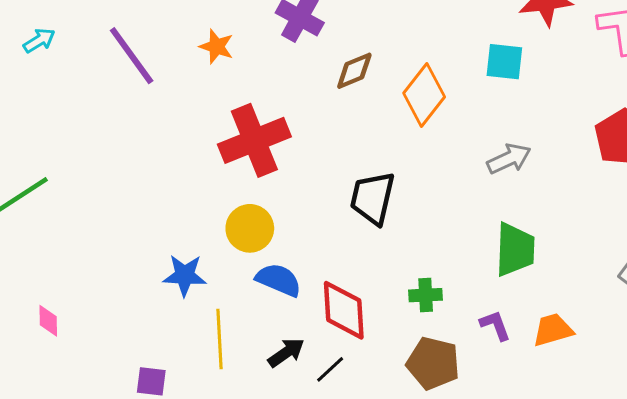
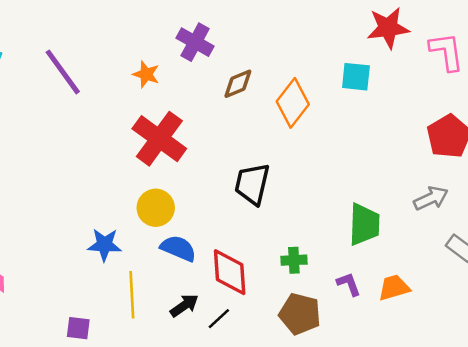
orange star: (216, 47) -> (146, 74), moved
red cross: (254, 140) -> (159, 139), turned -32
gray arrow: (509, 159) -> (431, 198), moved

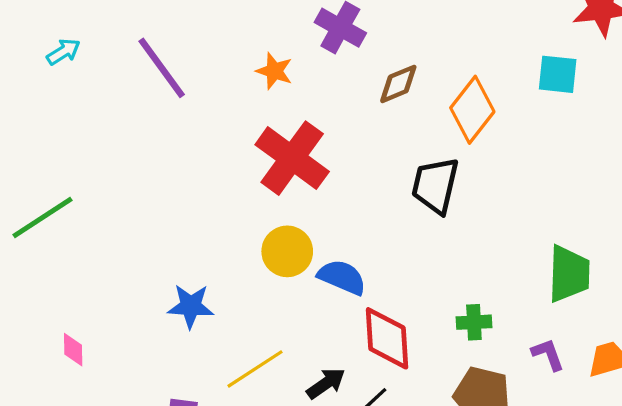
black trapezoid: (252, 184) -> (435, 185), moved
blue star: (104, 245) -> (191, 306), moved
blue semicircle: (178, 248) -> (342, 277), moved
yellow line: (132, 295) -> (255, 369), turned 60

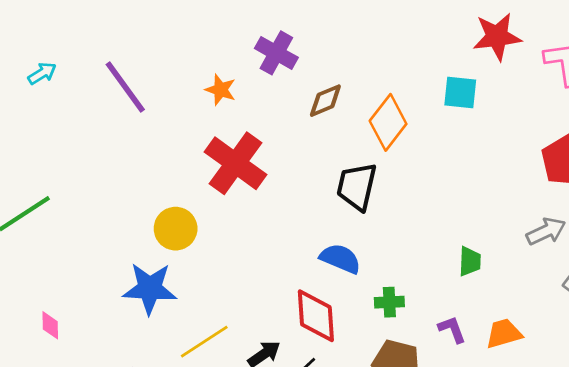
yellow circle: (287, 251) -> (176, 229), moved
green trapezoid: (569, 274) -> (470, 261), size x0.6
blue semicircle: (342, 277) -> (340, 259), moved
blue star: (191, 306) -> (150, 289), size x1.4

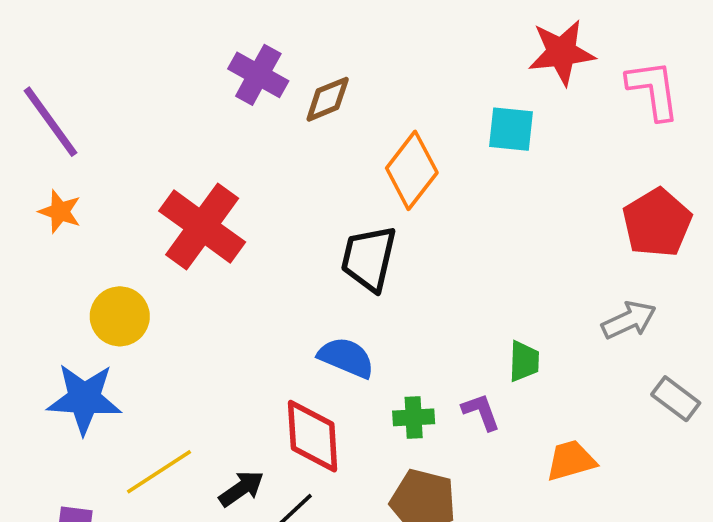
orange star: (221, 90) -> (60, 212), moved
brown diamond: (325, 101) -> (328, 99), moved
purple L-shape: (452, 329) -> (481, 412), moved

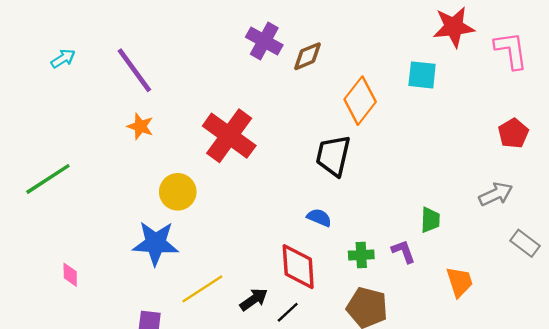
red pentagon: (657, 223) -> (513, 133), size x0.7
blue semicircle: (346, 358) -> (319, 218), size x0.7
orange trapezoid: (571, 460) -> (460, 282), turned 88

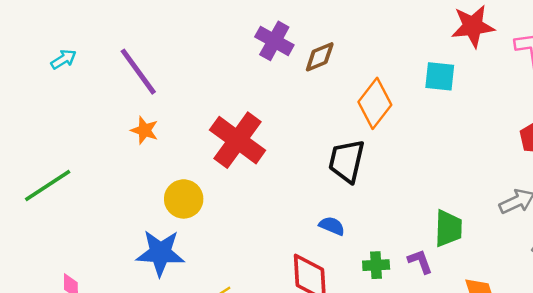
green trapezoid: (430, 220) -> (448, 228), size x1.4

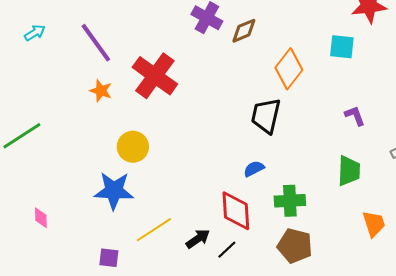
red cross: (238, 140) -> (155, 76), moved
blue semicircle: (332, 226) -> (254, 169), turned -50
purple L-shape: (420, 261) -> (355, 116), moved
green cross: (376, 265) -> (290, 201), size x1.4

